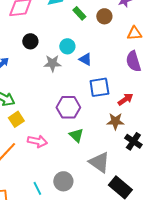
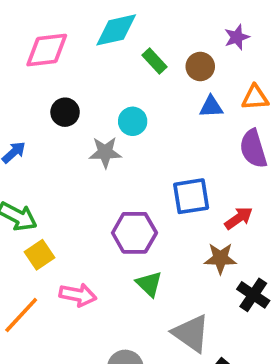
blue triangle: (85, 59) -> (211, 107), moved, turned -32

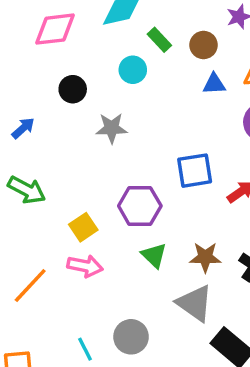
cyan circle: (133, 121) -> (133, 70), moved
yellow square: (39, 255) -> (83, 227), moved
brown star: (220, 258) -> (205, 257), moved

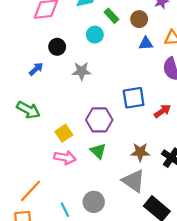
blue arrow: (23, 128) -> (36, 69), moved
green triangle: (154, 255) -> (98, 151), moved
orange line: (30, 286) -> (31, 191), moved

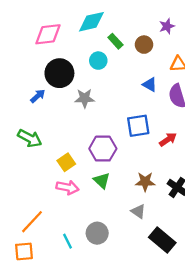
blue triangle: (146, 43) -> (150, 85), moved, turned 32
black circle: (57, 47) -> (59, 73), size x1.6
gray triangle: (134, 181) -> (138, 211), size x0.6

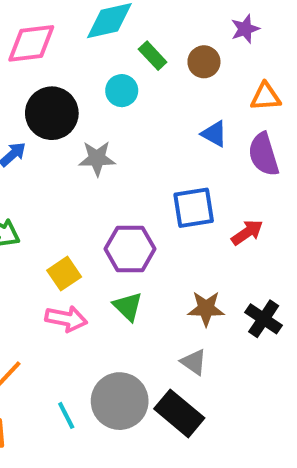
gray circle: (97, 233) -> (120, 401), size x1.4
black rectangle: (162, 240) -> (179, 413), moved

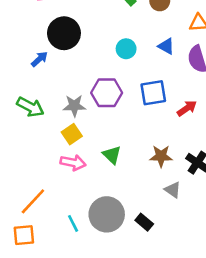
cyan circle: (122, 91) -> (126, 49), moved
gray star: (97, 158) -> (74, 106), moved
purple hexagon: (130, 249) -> (107, 93), moved
gray triangle: (194, 362) -> (173, 190), moved
black rectangle: (179, 413) -> (144, 222), size x0.6

